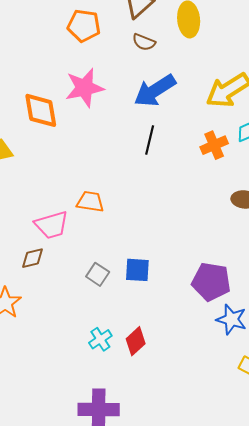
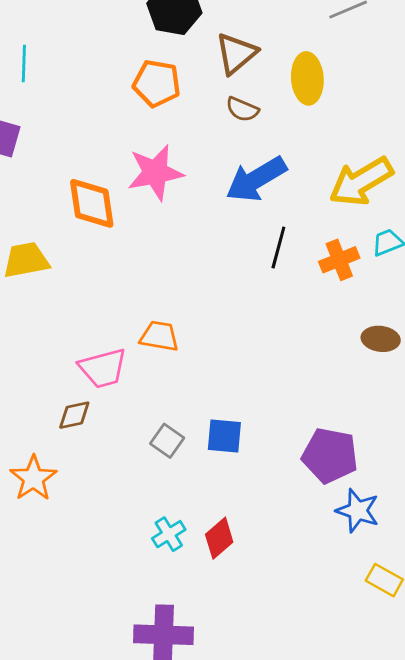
black line: (150, 140) -> (278, 247), moved

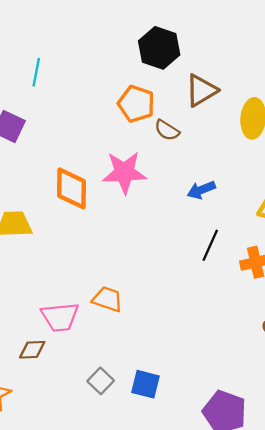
brown semicircle: (242, 109) -> (167, 130), moved
blue arrow: (256, 179) -> (201, 190), size x0.6

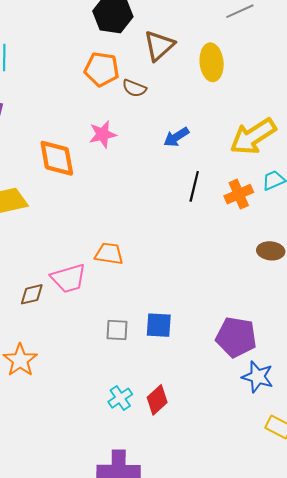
pink star: (124, 172) -> (103, 134), size x0.7
brown diamond: (32, 350) -> (32, 294), moved
gray square: (101, 381) -> (117, 330), turned -30

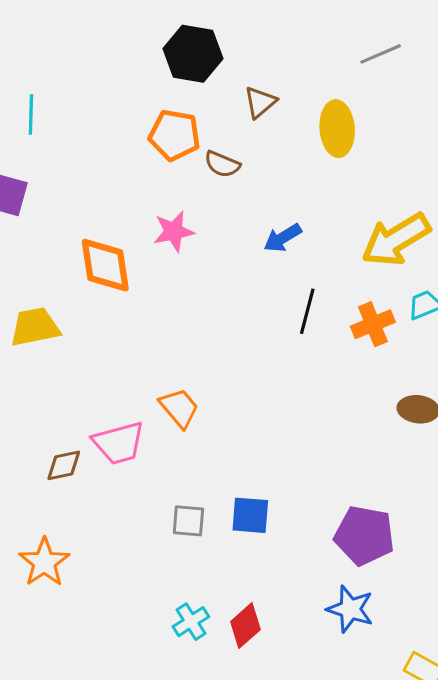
brown triangle: (159, 46) -> (260, 102), size x0.7
orange trapezoid: (109, 254) -> (179, 408), turned 40
blue star: (258, 377) -> (350, 609), moved

